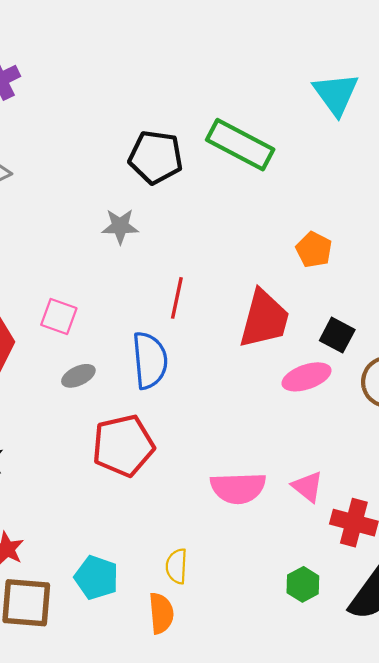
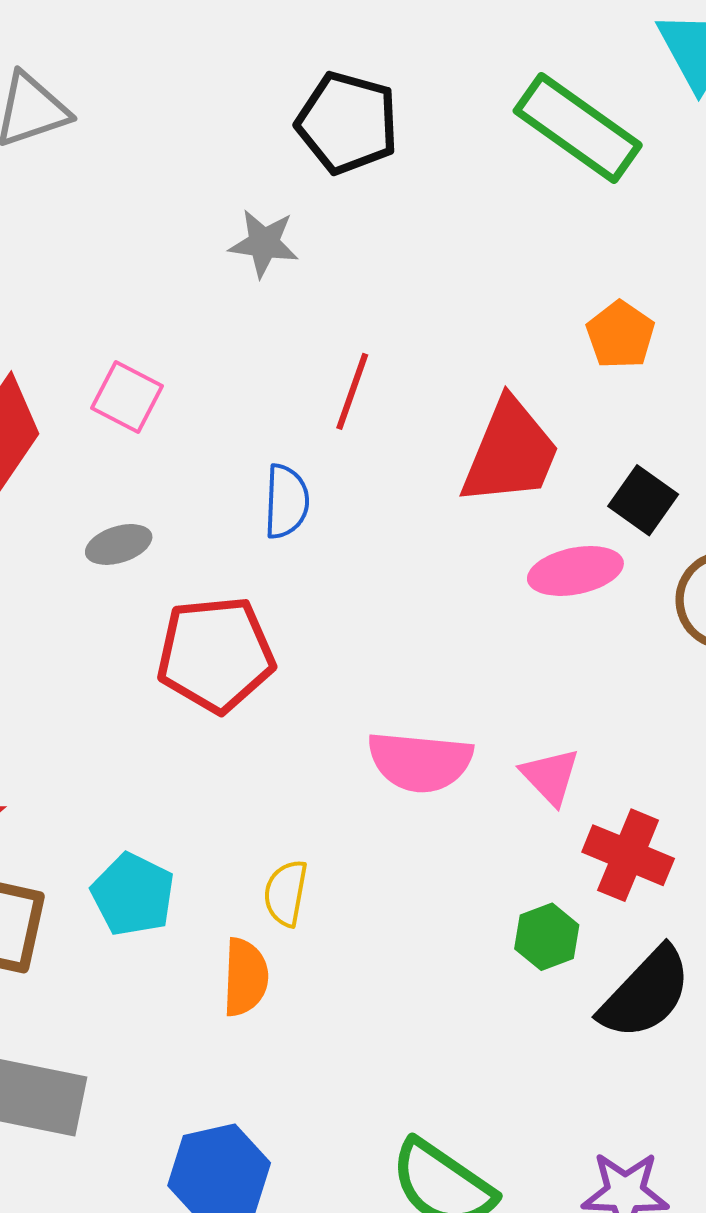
green rectangle: (240, 145) -> (578, 128), moved
blue semicircle: (150, 360) -> (286, 501), size x0.7
gray ellipse: (78, 376) -> (119, 544), moved
green hexagon: (303, 584) -> (547, 937), moved

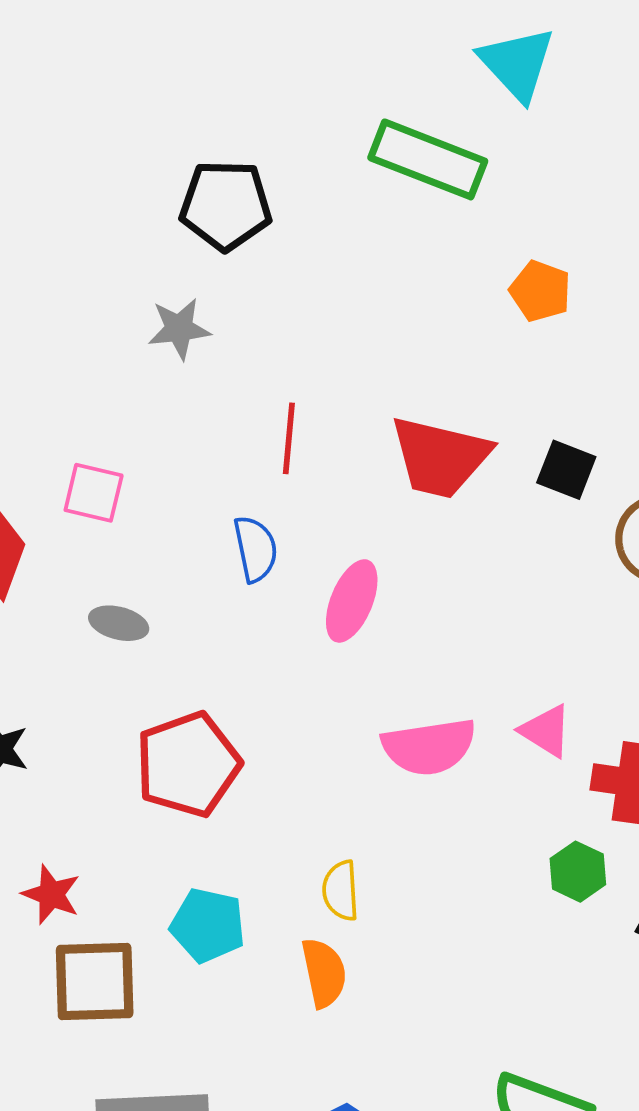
orange pentagon: (620, 335) -> (540, 291), moved
red trapezoid: (510, 452) -> (440, 457), turned 95
gray ellipse: (119, 544) -> (119, 623), turned 46
pink ellipse: (575, 571) -> (352, 601), moved, turned -42
red pentagon: (216, 654) -> (188, 764), moved

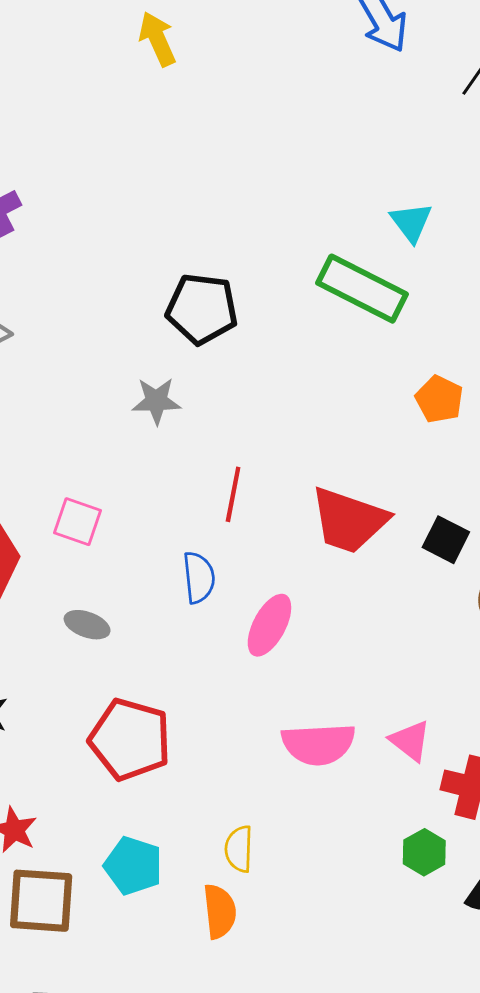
cyan triangle: (517, 64) -> (411, 222), moved, size x0.7
red pentagon: (188, 764) -> (130, 739), turned 30

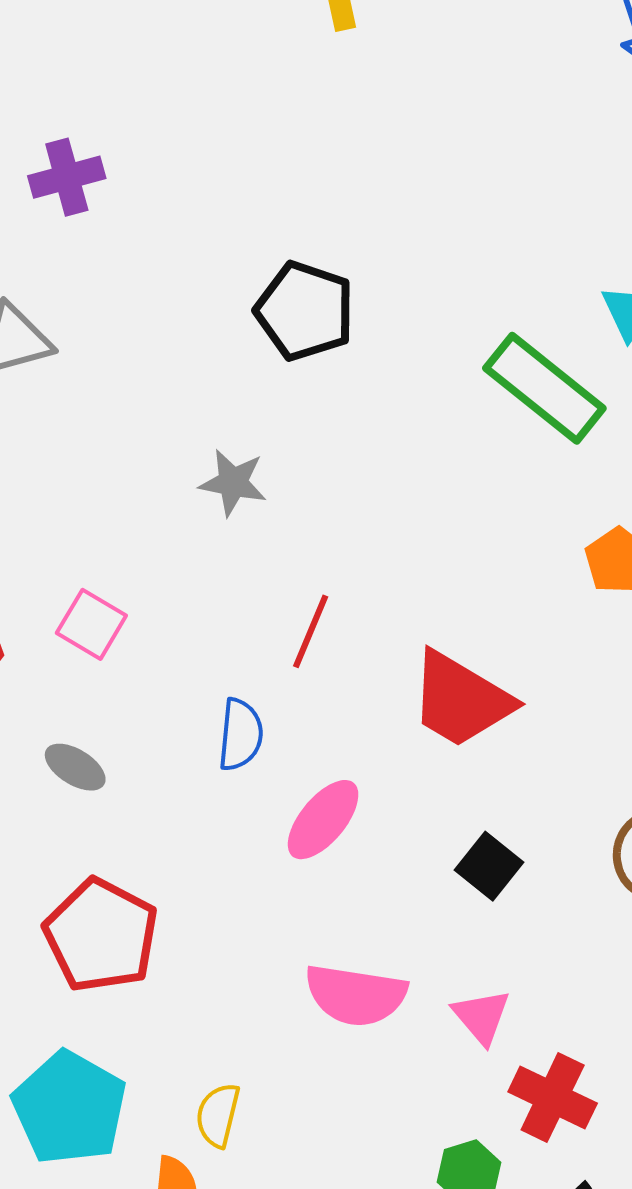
black pentagon: (202, 309) -> (305, 311), moved
black square: (446, 540) -> (489, 866), moved
cyan pentagon: (133, 866) -> (69, 1108), size x1.4

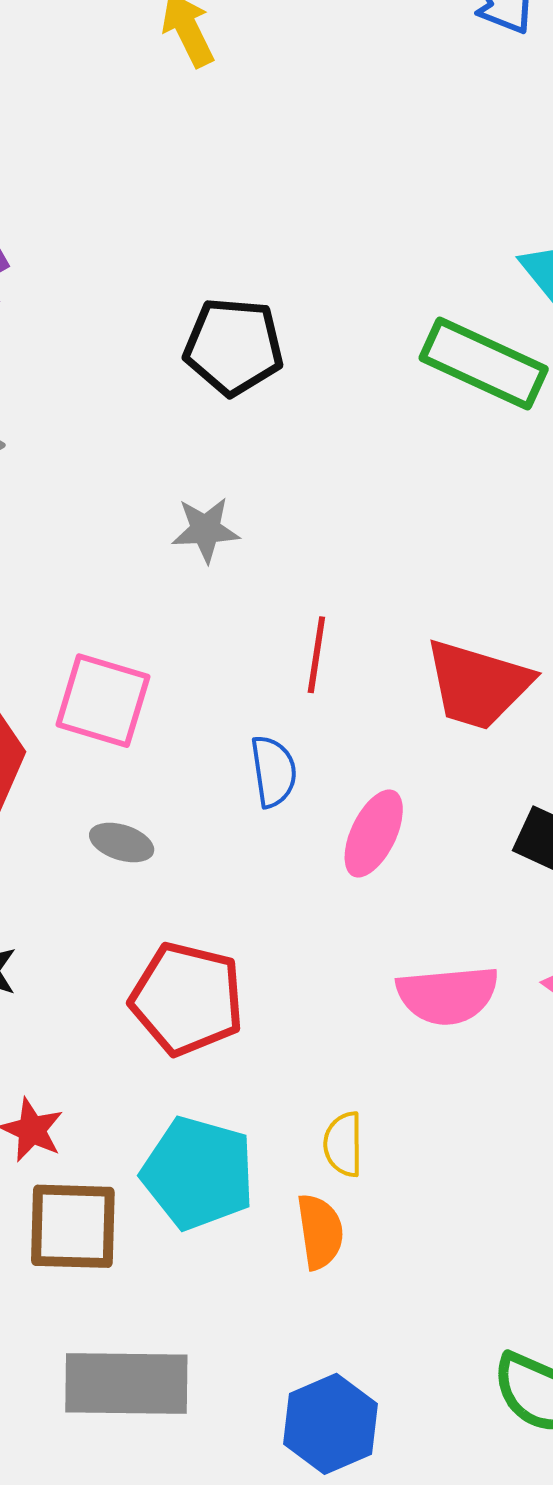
pink square: (91, 624) -> (103, 701), size x1.4

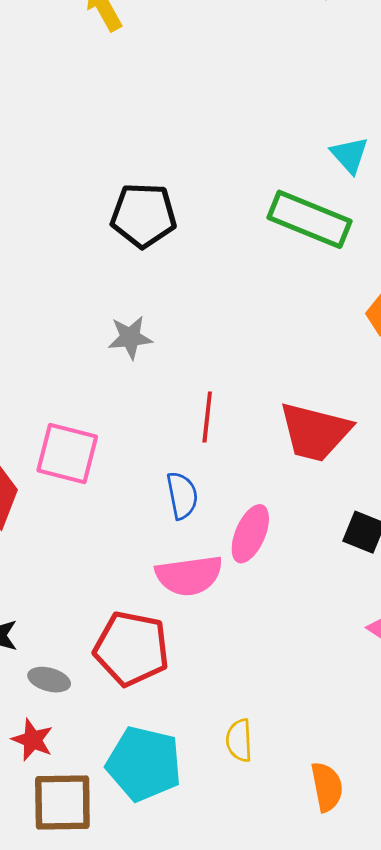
gray ellipse: (122, 843) -> (49, 680), moved
pink semicircle: (448, 995) -> (189, 575), moved
orange semicircle: (320, 1232) -> (327, 787), moved

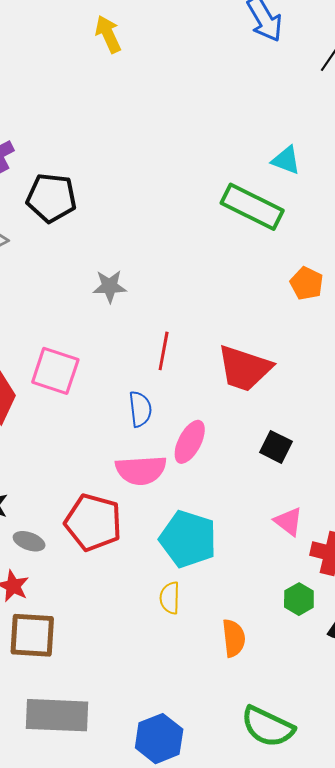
cyan triangle: (350, 155) -> (286, 160), turned -32
black pentagon: (143, 215) -> (51, 198), moved
cyan pentagon: (144, 764) -> (188, 539), moved

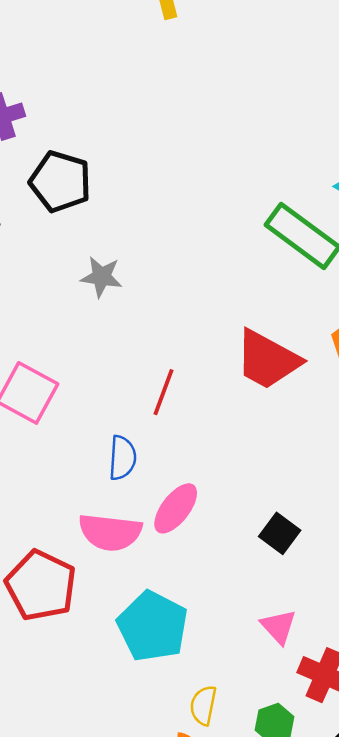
gray star: (110, 286) -> (101, 277), moved
red trapezoid: (244, 368) -> (268, 360), moved
yellow semicircle: (170, 598) -> (203, 705), moved

